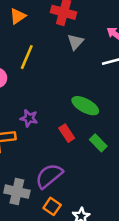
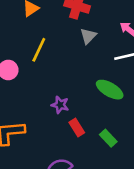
green ellipse: (85, 106) -> (110, 90), moved
purple star: (29, 118) -> (60, 105), moved

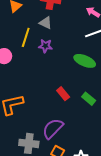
gray triangle: (88, 36) -> (46, 23), moved, turned -40
purple star: (60, 105) -> (45, 46), moved

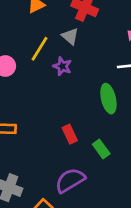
green ellipse: (85, 61) -> (108, 99), turned 40
purple semicircle: (53, 129) -> (70, 180), moved

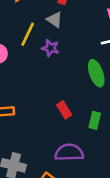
green rectangle: (101, 149) -> (95, 120), turned 56
purple semicircle: (70, 180) -> (69, 152), turned 36

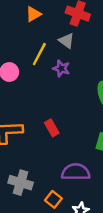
red rectangle: (64, 110) -> (52, 128), moved

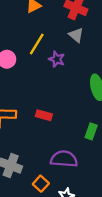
gray triangle: (66, 41) -> (76, 35), moved
red rectangle: (52, 128) -> (44, 115), turned -49

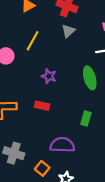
gray triangle: (76, 35) -> (68, 31), turned 40
purple star: (57, 59) -> (49, 76), moved

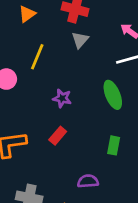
red rectangle: (42, 106) -> (58, 136), turned -56
purple semicircle: (62, 145) -> (88, 181), size x0.7

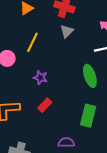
purple star: (62, 98) -> (40, 78), moved
green rectangle: (114, 145) -> (88, 116), size x1.5

